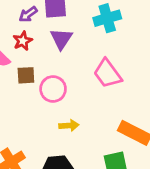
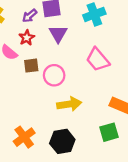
yellow arrow: (69, 125) -> (69, 104), size x1.5

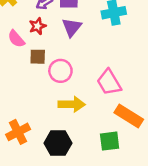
pink trapezoid: (98, 60) -> (109, 82), moved

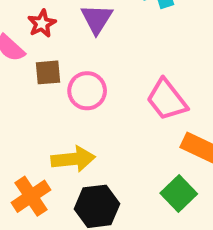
yellow arrow: (72, 104) -> (73, 159), moved
green square: (110, 141) -> (179, 193), turned -30

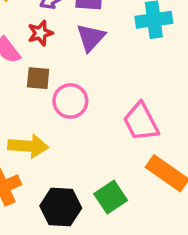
yellow arrow: (73, 159) -> (28, 146), moved
green square: (179, 193) -> (111, 197), moved

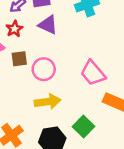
purple triangle: (91, 38) -> (48, 25), turned -35
yellow arrow: (28, 146) -> (48, 102), moved

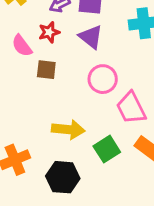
pink circle: (44, 69) -> (103, 79), moved
green square: (83, 126) -> (107, 149), moved

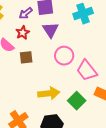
purple triangle: (91, 37) -> (50, 30), turned 30

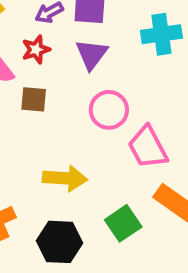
green square: (77, 101) -> (123, 223), moved

